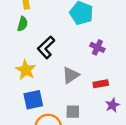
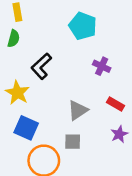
gray triangle: (71, 75) -> (78, 110), moved
red rectangle: (101, 84) -> (116, 104), moved, turned 40
blue square: (33, 100) -> (26, 128), turned 36

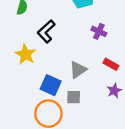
blue square: (26, 128) -> (51, 85), moved

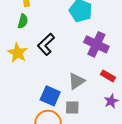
purple cross: (99, 31) -> (96, 44), size x1.6
yellow star: (25, 54) -> (18, 53), moved

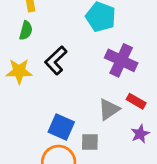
yellow star: (18, 53) -> (19, 71), turned -30
gray triangle: (76, 81) -> (109, 109), moved

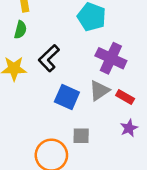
gray triangle: (109, 109) -> (99, 91), moved
blue square: (61, 127) -> (67, 97), moved

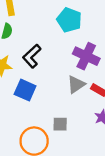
blue square: (67, 97) -> (25, 90), moved

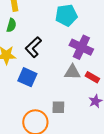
cyan pentagon: (69, 20) -> (66, 15), turned -30
gray triangle: (76, 84) -> (72, 72), turned 36

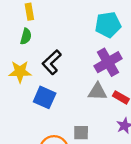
cyan pentagon: (66, 15) -> (108, 25), moved
purple cross: (81, 47) -> (108, 62), turned 35

